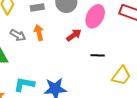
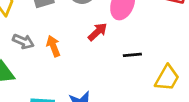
orange arrow: (39, 33) -> (53, 46), moved

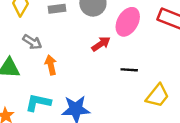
orange arrow: (53, 46) -> (51, 65), moved

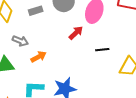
orange arrow: (51, 65) -> (39, 57), turned 84

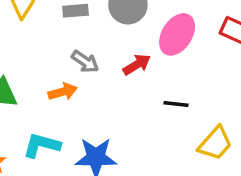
gray arrow: (20, 41) -> (85, 62), moved

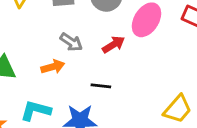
black line: (176, 104) -> (101, 86), moved

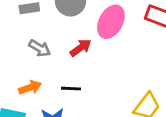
orange arrow: (53, 67) -> (30, 87), moved

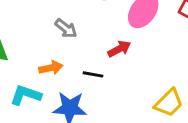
red arrow: (81, 48) -> (119, 49), moved

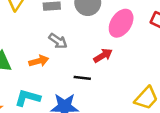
orange arrow: (51, 68) -> (39, 61), moved

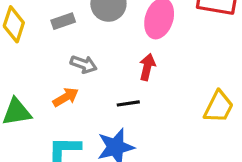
red arrow: (103, 56) -> (147, 67), turned -30

